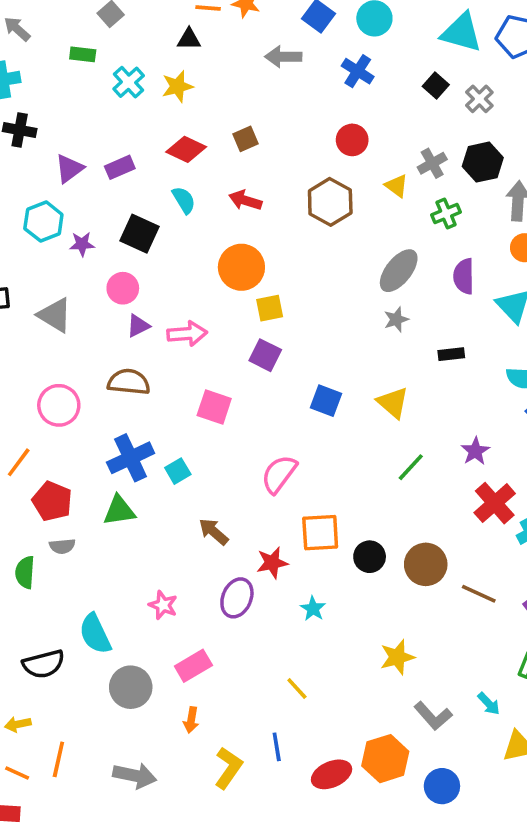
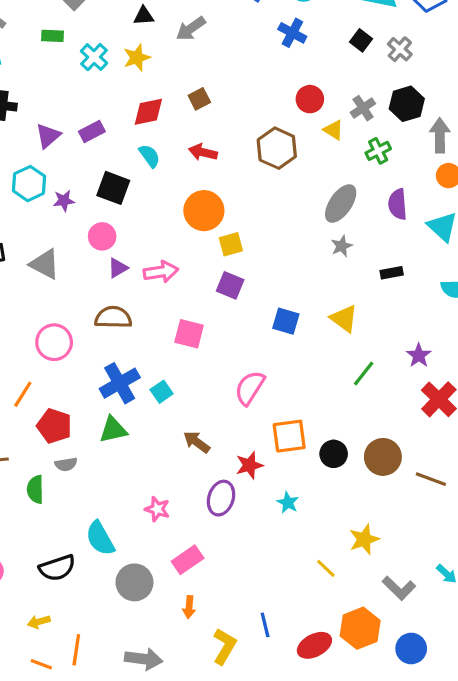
gray arrow: (283, 57) -> (191, 29), moved, turned -32
red circle: (352, 140) -> (310, 99), moved
red diamond: (186, 149) -> (148, 112), turned -32
yellow line: (297, 689) -> (326, 568), moved

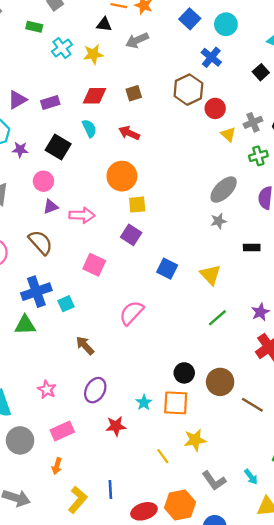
brown hexagon: (277, 148) -> (188, 90), moved
brown semicircle: (113, 317) -> (41, 242), turned 36
orange square: (289, 436) -> (176, 403), moved
red star: (249, 465) -> (116, 426), moved

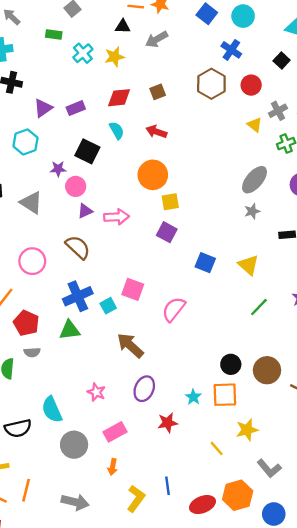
red circle: (215, 108) -> (251, 85), moved
purple star: (20, 150) -> (58, 169), moved
pink square: (94, 265) -> (133, 289), moved
brown arrow: (85, 345) -> (130, 345), size x1.4

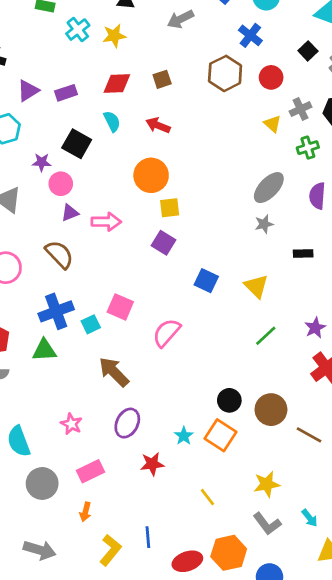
gray arrow: (157, 39) -> (181, 19), moved
orange square: (225, 395) -> (220, 435), turned 32
yellow star: (247, 430) -> (267, 484), moved

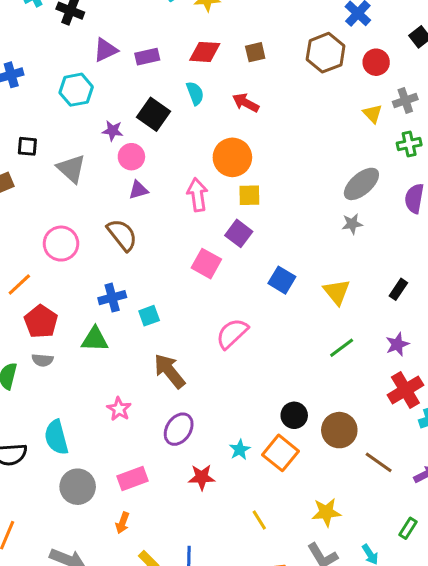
pink arrow: (106, 222) -> (197, 195), moved, turned -104
black rectangle: (303, 254) -> (398, 289), moved, turned -60
pink square: (120, 307) -> (206, 264), moved
blue cross: (56, 311) -> (112, 298), size x0.7
pink star: (71, 424) -> (119, 409), moved

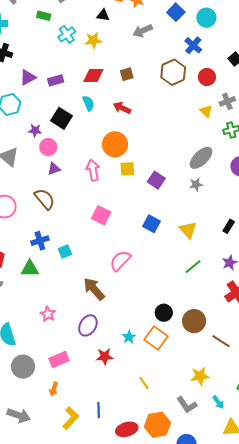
purple square: (239, 233) -> (156, 180), moved
brown arrow: (169, 371) -> (94, 289), moved
yellow star: (326, 512) -> (200, 376), moved

